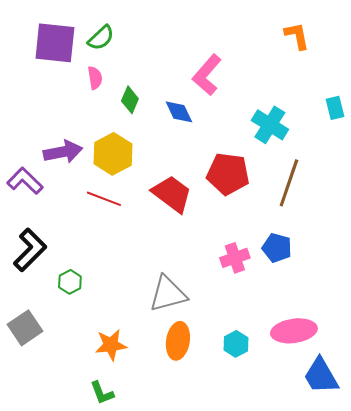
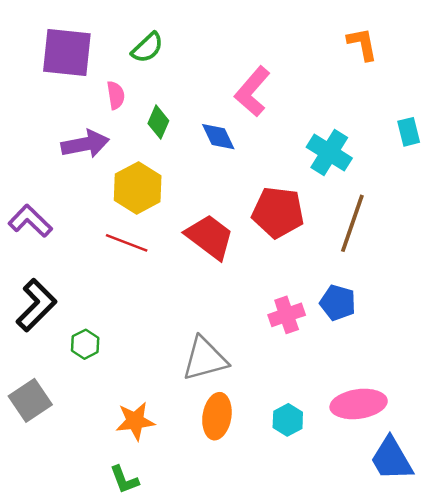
green semicircle: (101, 38) -> (147, 48), moved
purple arrow: (63, 152) -> (85, 144), moved

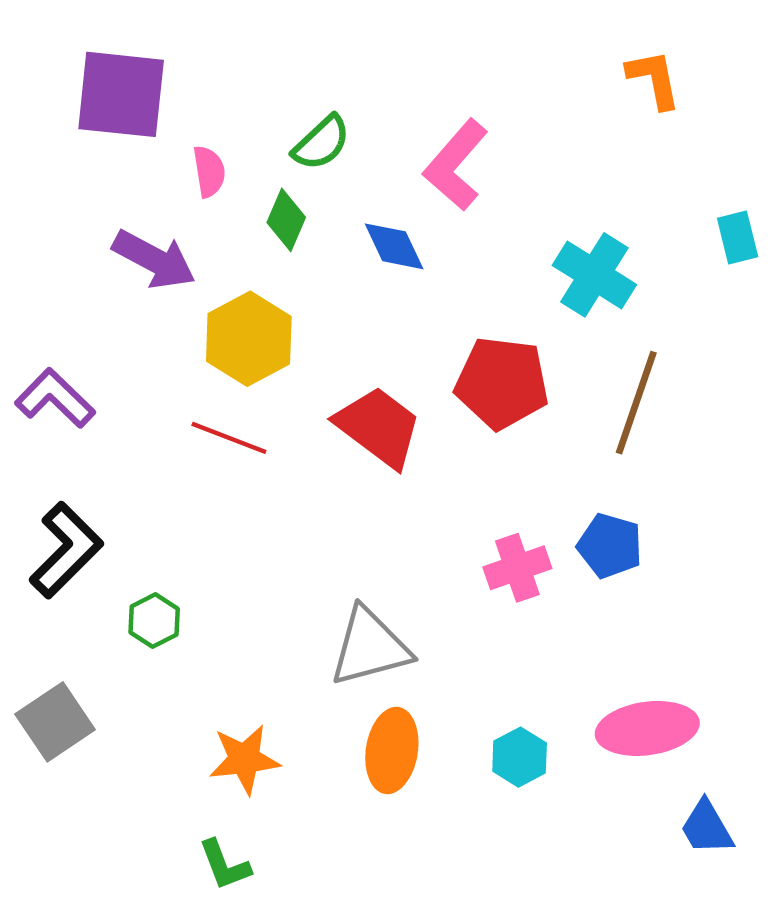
green semicircle: (147, 48) -> (321, 143), moved
purple arrow: (85, 144) -> (154, 260), turned 39
blue trapezoid: (392, 459) -> (707, 828), size x0.7

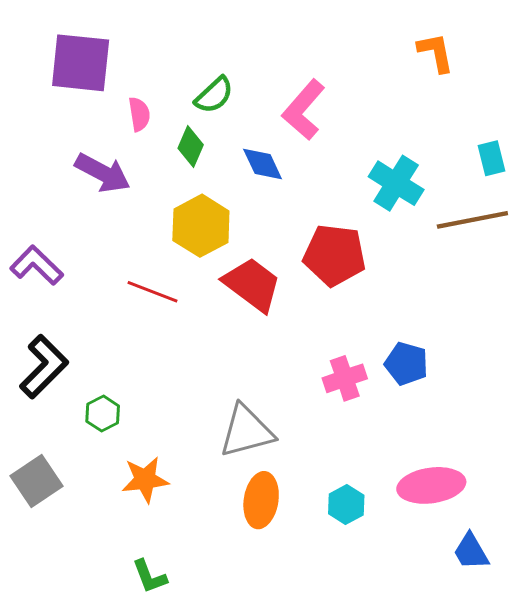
yellow hexagon: (249, 339) -> (201, 226), moved
brown line: (636, 403) -> (472, 220), moved, turned 60
orange star: (244, 759) -> (145, 480), moved

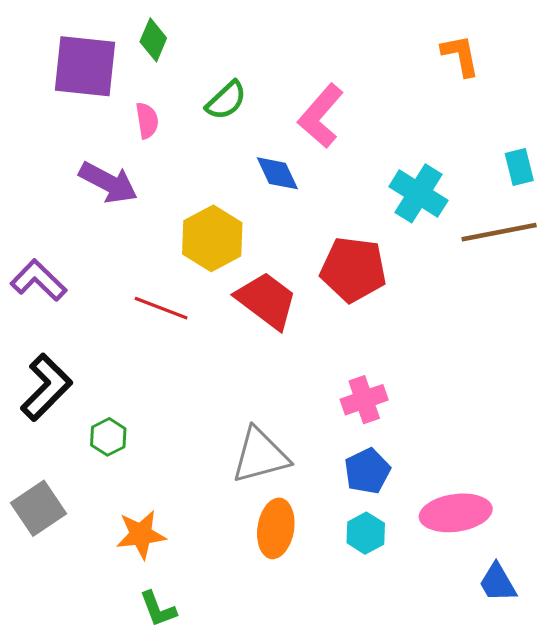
green diamond: (191, 146) -> (153, 40), moved
blue pentagon: (406, 364) -> (367, 471), moved, turned 30
orange star: (145, 480) -> (141, 535), moved

